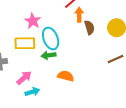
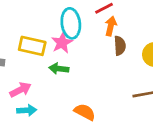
pink star: (33, 21) -> (62, 43), moved
cyan ellipse: (51, 38) -> (71, 23), moved
orange semicircle: (66, 76) -> (85, 112), moved

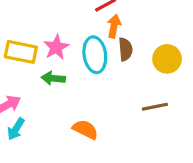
cyan ellipse: (71, 23) -> (95, 55), moved
cyan arrow: (27, 110) -> (16, 129), turned 126

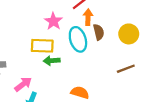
pink star: (56, 47) -> (53, 21), moved
yellow rectangle: (21, 52) -> (42, 46), moved

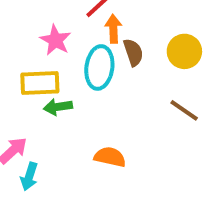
cyan ellipse: (78, 39) -> (99, 67), turned 30
brown line: (126, 69) -> (184, 110), turned 60

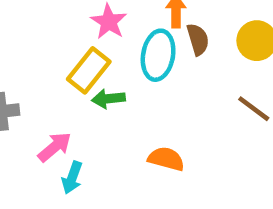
yellow rectangle: (40, 83) -> (89, 70), turned -51

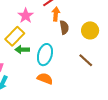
cyan ellipse: (158, 55) -> (45, 55), moved

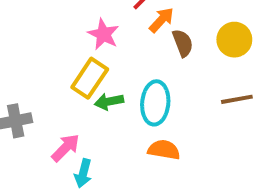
orange arrow: (56, 14) -> (161, 20), turned 48
brown line: (86, 60) -> (237, 99), turned -42

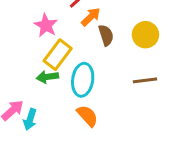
yellow rectangle: (90, 78) -> (58, 55), moved
orange semicircle: (164, 150) -> (87, 116), turned 35
cyan arrow: (83, 173) -> (30, 119), moved

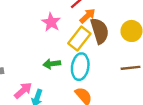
brown semicircle: (106, 35) -> (100, 31), size x1.5
yellow rectangle: (58, 55) -> (79, 39), moved

